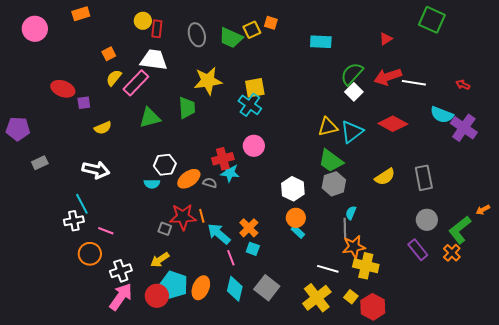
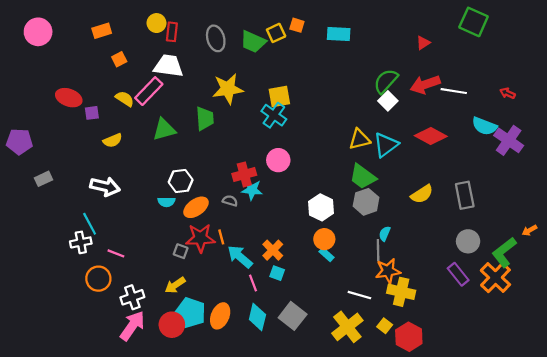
orange rectangle: (81, 14) -> (102, 31), moved
cyan rectangle: (321, 42) -> (339, 34), moved
yellow semicircle: (114, 78) -> (125, 99), moved, turned 84
orange ellipse: (189, 179) -> (196, 207), moved
orange cross: (452, 253) -> (495, 278), size x1.6

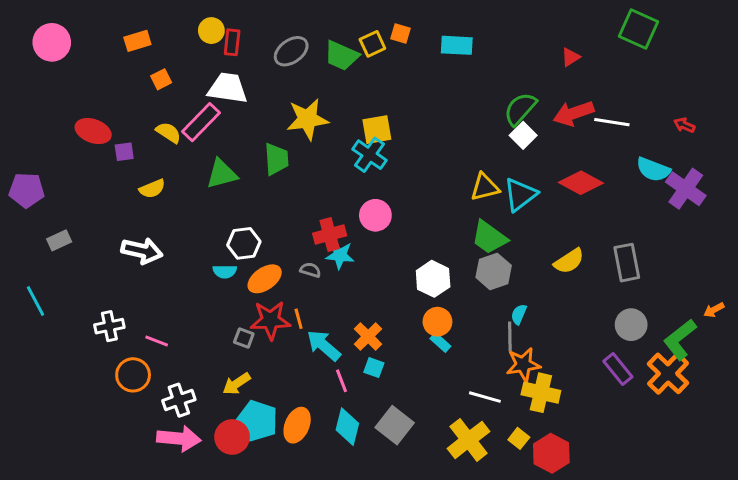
gray ellipse: (216, 38) -> (291, 51), turned 70
cyan line: (90, 224) -> (35, 301), moved
pink arrow: (132, 326) -> (179, 438), turned 60

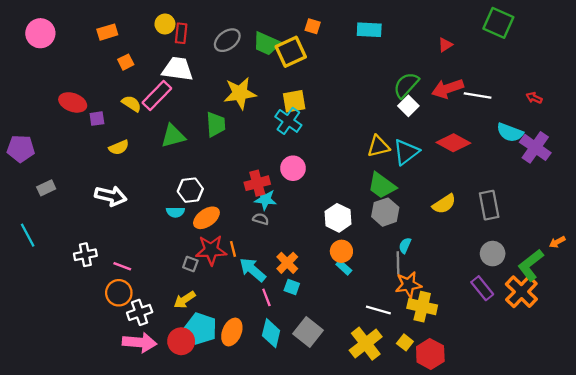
yellow square: (372, 44) -> (291, 52), moved, size x1.5
cyan rectangle: (457, 45) -> (369, 30), moved
gray semicircle: (310, 270) -> (261, 219), moved
orange circle: (133, 375) -> (119, 293), moved

